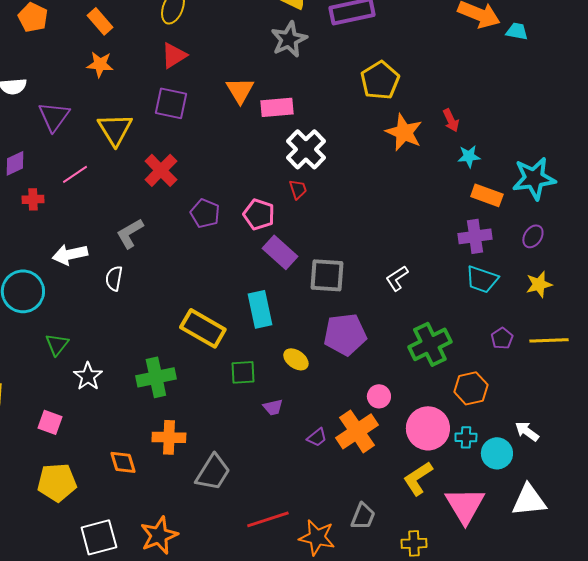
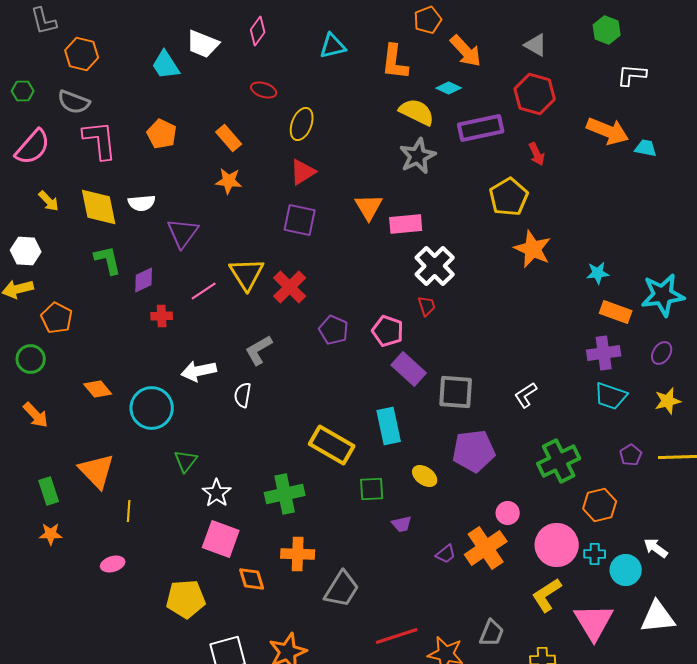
red arrow: (451, 120) -> (537, 154), moved
yellow triangle: (115, 129) -> (247, 274), moved
pink square: (50, 422) -> (221, 539), moved, size x1.5

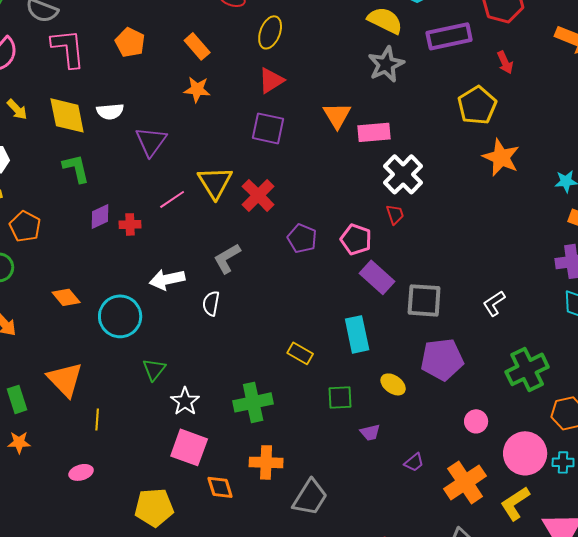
purple diamond: (144, 280) -> (100, 216), moved
yellow rectangle: (332, 445) -> (300, 353), size x0.6
orange cross: (486, 548) -> (465, 482), moved

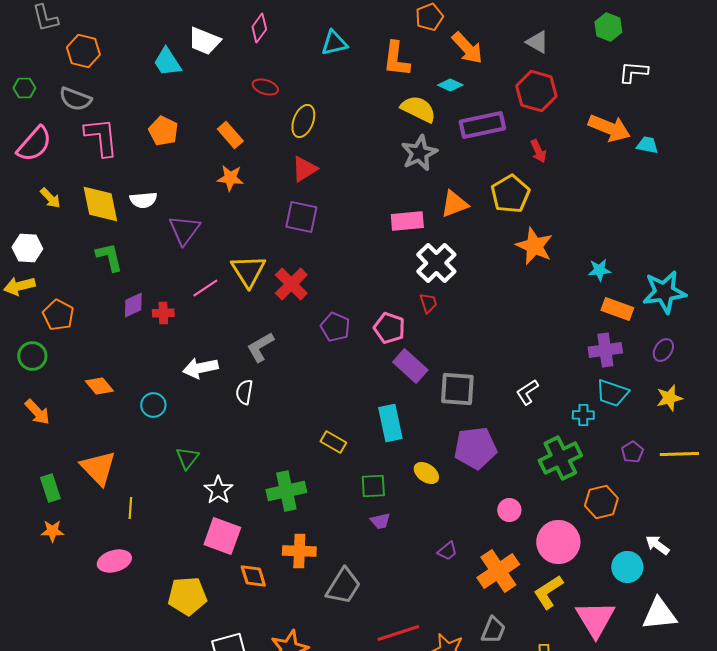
orange triangle: (337, 115) -> (454, 204), moved, turned 40
cyan circle: (120, 316) -> (153, 405), size x0.6
purple trapezoid: (370, 432) -> (380, 521), moved
cyan cross: (563, 462) -> (583, 415), moved
pink ellipse: (81, 472) -> (114, 561), size x1.4

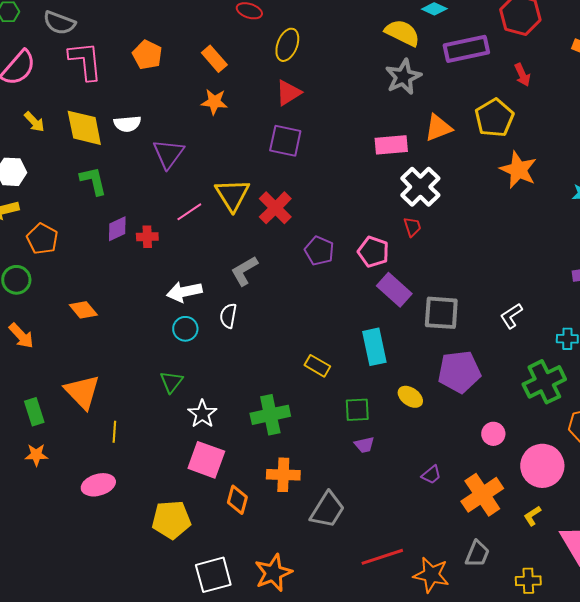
cyan circle: (153, 405) -> (185, 329), moved
orange diamond: (253, 576) -> (237, 500), turned 32
yellow L-shape: (548, 592) -> (532, 516), size x0.6

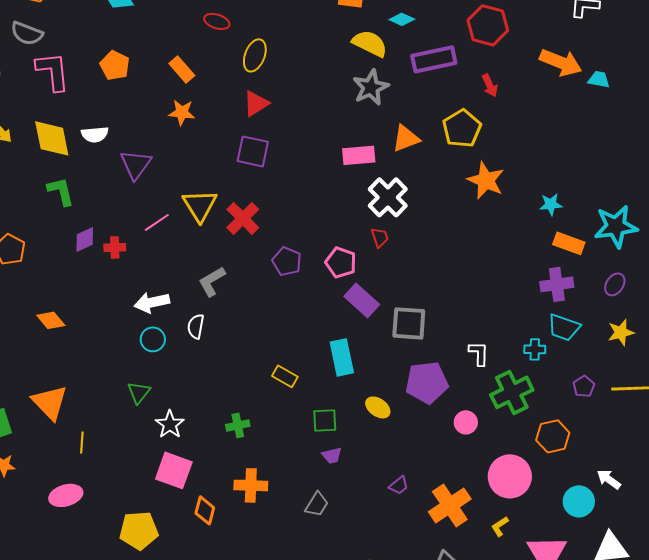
white L-shape: (511, 316) -> (479, 353), moved, turned 124
green cross: (270, 415) -> (238, 425), size x0.6
pink circle: (493, 434) -> (466, 422), moved
gray trapezoid: (327, 510) -> (317, 504), moved, size x0.7

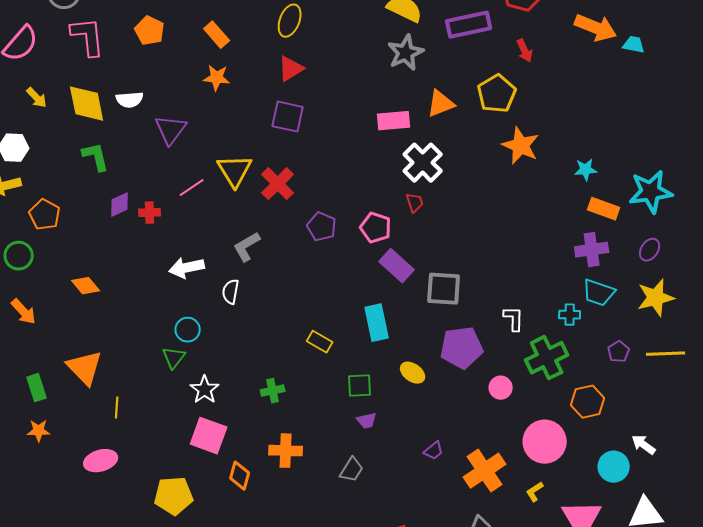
yellow star: (621, 332) -> (656, 298), size x1.4
cyan circle: (153, 339) -> (188, 330), moved

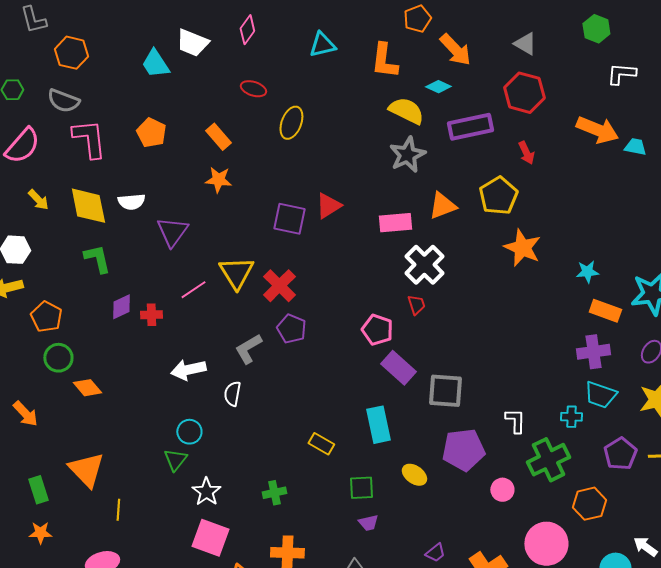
red triangle: (291, 69) -> (328, 206), moved
purple pentagon: (322, 227) -> (291, 329), moved
green circle: (19, 256) -> (58, 358), moved
purple pentagon: (619, 352) -> (620, 454), size x1.5

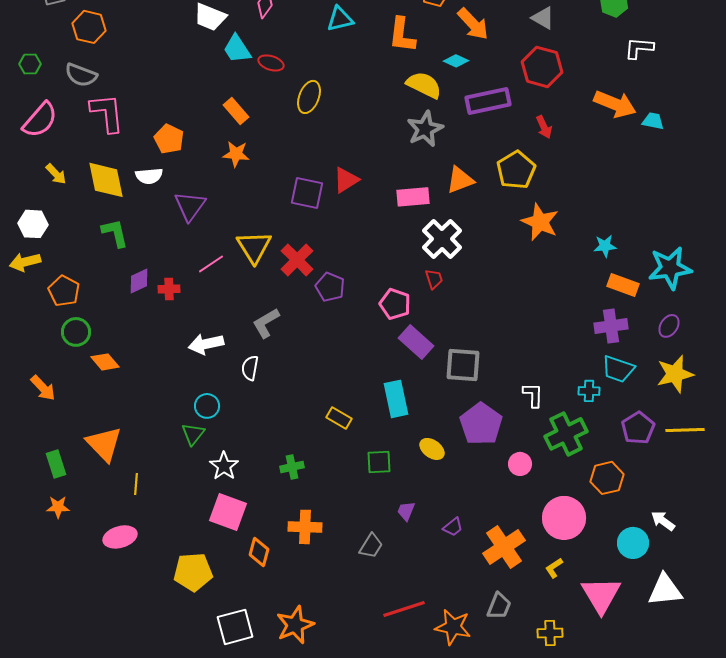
cyan trapezoid: (155, 64) -> (237, 49), moved
orange pentagon: (151, 133) -> (169, 139), moved
purple pentagon: (291, 329) -> (330, 287), moved
purple pentagon: (463, 450) -> (481, 424), turned -30
purple trapezoid: (368, 523) -> (406, 511), moved, turned 125

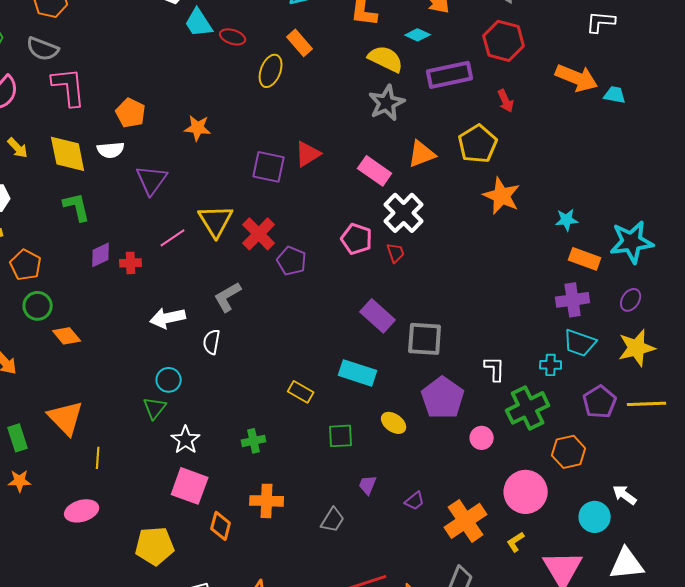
orange rectangle: (236, 111) -> (300, 43), moved
pink rectangle: (413, 197) -> (375, 171), turned 40
pink pentagon: (395, 304) -> (357, 239), moved
cyan rectangle: (396, 399) -> (358, 373), turned -60

